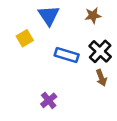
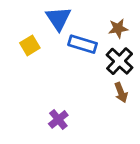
brown star: (93, 15) -> (118, 28), moved
blue rectangle: (67, 55) -> (83, 44), moved

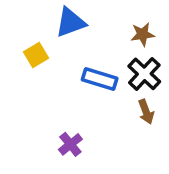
blue triangle: (58, 18) -> (70, 22), turned 44
blue rectangle: (83, 44) -> (100, 79), moved

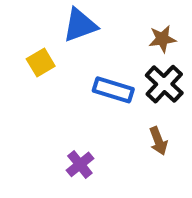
brown arrow: (146, 112) -> (158, 141), moved

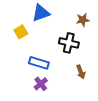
black cross: (164, 84) -> (69, 43), moved, turned -30
blue rectangle: (113, 90) -> (39, 63), moved

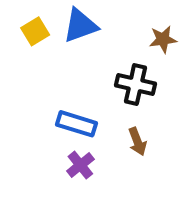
yellow square: (21, 32) -> (35, 31), moved
brown arrow: (81, 72) -> (137, 141), moved

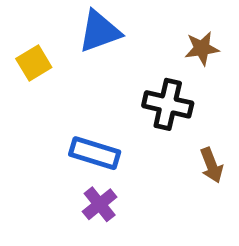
yellow square: (35, 31) -> (34, 63), moved
brown arrow: (137, 141) -> (212, 165), moved

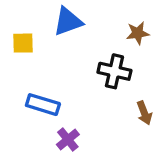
yellow square: (34, 63) -> (23, 43), turned 30
blue rectangle: (95, 153) -> (43, 105), moved

